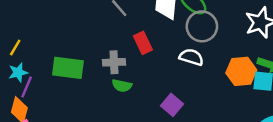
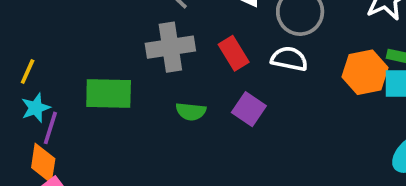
red rectangle: (143, 43) -> (234, 53), moved
gray cross: (114, 62) -> (170, 47), moved, size x1.4
purple square: (172, 105) -> (249, 109), moved

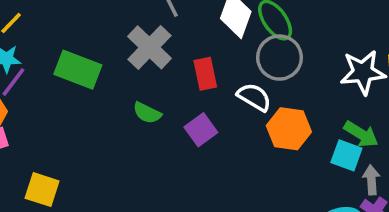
gray cross: (170, 47) -> (149, 47), turned 33
orange hexagon: (365, 72) -> (289, 129), moved

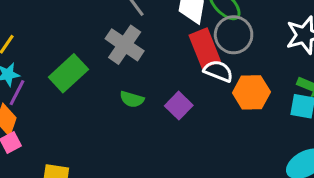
green rectangle: (78, 70) -> (68, 73), turned -54
red rectangle: (205, 74) -> (205, 48), moved, size x1.4

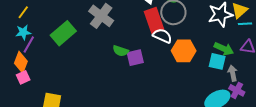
green semicircle: (132, 99) -> (121, 51), moved
purple square: (179, 106) -> (135, 58), turned 30

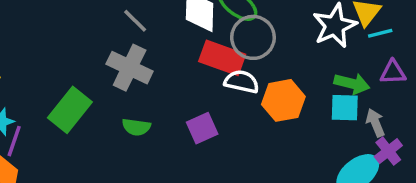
red rectangle: (154, 20) -> (222, 58), turned -40
green semicircle: (121, 51) -> (136, 127), moved
purple cross: (237, 90) -> (388, 151), turned 35

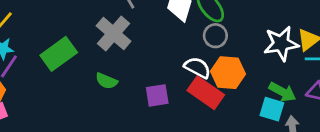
gray circle: (253, 37) -> (215, 36), size x0.7
red rectangle: (222, 58) -> (206, 93), moved
orange hexagon: (283, 100) -> (228, 73), moved

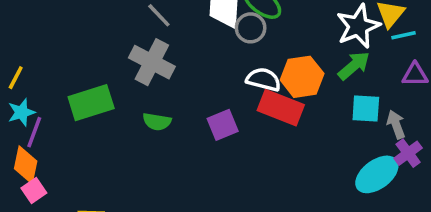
gray circle: (215, 36) -> (251, 28), moved
green rectangle: (59, 54) -> (91, 103), turned 32
green arrow: (282, 92) -> (354, 66), moved, turned -56

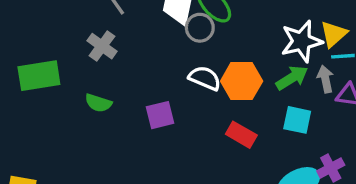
gray cross: (152, 62) -> (102, 46), size x0.7
red rectangle: (281, 108) -> (241, 135), moved, size x0.7
gray arrow: (396, 124) -> (325, 79), moved

